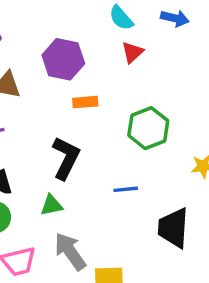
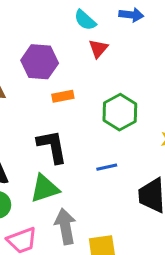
black L-shape: (66, 158) -> (52, 146), turned -30
green triangle: (52, 205) -> (45, 188), size x1.5
gray arrow: (70, 251) -> (65, 226), turned 32

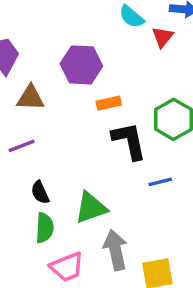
red triangle: (98, 49) -> (163, 37), moved
black L-shape: (52, 146) -> (129, 141), moved

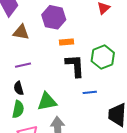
purple line: (22, 146) -> (23, 65), moved

